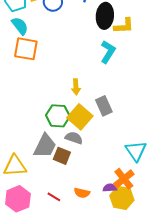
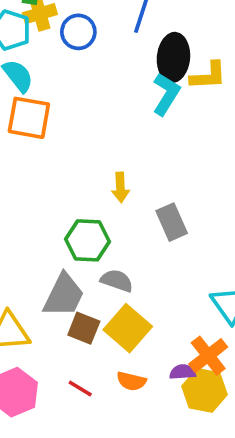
cyan L-shape: (108, 52) -> (166, 94), moved
yellow square: (80, 117) -> (128, 328), moved
brown square: (62, 156) -> (84, 328), moved

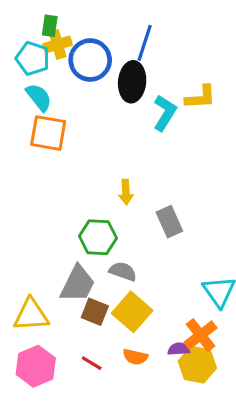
blue circle: (78, 32) -> (90, 60), size x1.4
black ellipse: (173, 57) -> (132, 82), moved

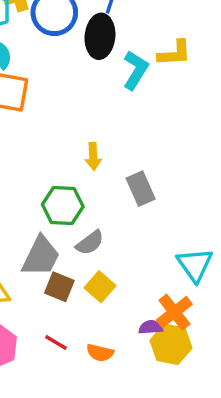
gray semicircle: (123, 271) -> (90, 243), turned 124
yellow square: (132, 312) -> (100, 287), size x0.7
orange semicircle: (135, 357) -> (100, 353), moved

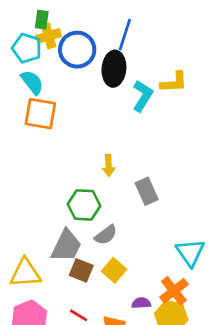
purple semicircle: (151, 327) -> (141, 303), moved

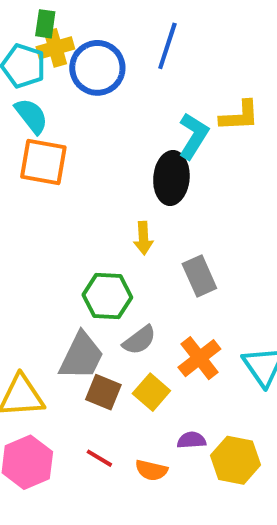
black ellipse: (114, 69) -> (171, 178), moved
orange cross: (174, 291) -> (199, 358), moved

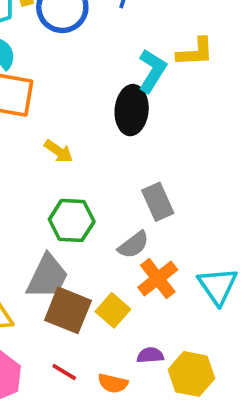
yellow arrow: (143, 238) -> (59, 151), moved, turned -52
gray semicircle: (139, 340) -> (133, 245), moved
brown square: (103, 392) -> (68, 310), size x1.4

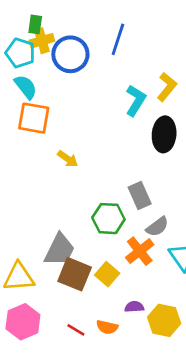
yellow L-shape: (195, 52) -> (167, 87), turned -48
black ellipse: (132, 110) -> (164, 134), moved
green hexagon: (72, 220) -> (108, 219), moved
gray semicircle: (133, 245) -> (157, 227), moved
red line: (64, 372) -> (76, 330), moved

